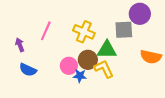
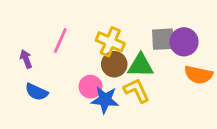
purple circle: (140, 14) -> (184, 42), moved
brown circle: (88, 60) -> (114, 64), moved
blue star: (80, 76) -> (105, 100), size x1.5

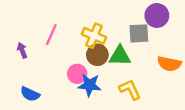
purple circle: (184, 42) -> (157, 15), moved
yellow L-shape: (137, 91) -> (130, 90), moved
blue semicircle: (37, 92) -> (30, 94), moved

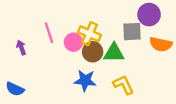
pink line: (51, 35) -> (49, 33), turned -42
orange semicircle: (169, 64) -> (161, 44), moved
pink circle: (77, 74) -> (73, 42), moved
blue semicircle: (30, 94) -> (15, 89), moved

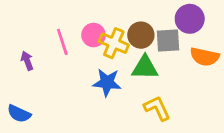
pink circle: (73, 42) -> (93, 35), moved
brown circle: (93, 52) -> (141, 35), moved
blue star: (85, 81) -> (107, 82), moved

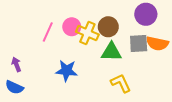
gray square: (168, 40) -> (139, 43), moved
pink line: (62, 42) -> (48, 32), turned 42
purple arrow: (27, 61) -> (16, 64), moved
blue star: (107, 82) -> (67, 71), moved

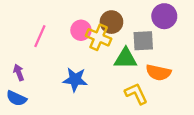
brown circle: (108, 27) -> (111, 22), moved
pink line: (48, 32) -> (40, 36), moved
gray square: (139, 43) -> (143, 41), moved
orange semicircle: (157, 43) -> (158, 73), moved

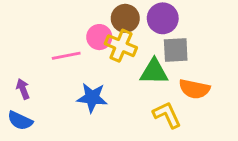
purple circle: (164, 16) -> (163, 18), moved
brown circle: (111, 22) -> (125, 18), moved
pink line: (40, 36) -> (66, 56), moved, turned 55

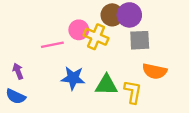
brown circle: (125, 18) -> (112, 15), moved
green triangle: (154, 72) -> (106, 85), moved
yellow L-shape: (167, 115) -> (133, 92), turned 35

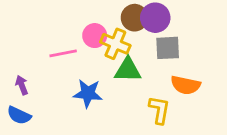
green triangle: (106, 85) -> (128, 70), moved

